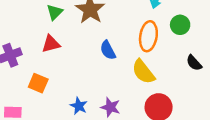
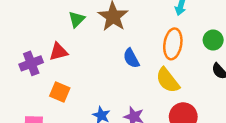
green circle: (180, 25) -> (213, 40), moved
red triangle: (51, 44) -> (58, 52), moved

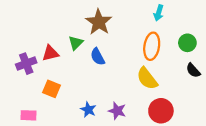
green triangle: (77, 19) -> (76, 43), moved
blue semicircle: (131, 58) -> (98, 57), moved

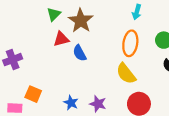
green triangle: (76, 43) -> (54, 14), moved
red triangle: (50, 53) -> (61, 39), moved
orange square: (52, 89) -> (33, 94), moved

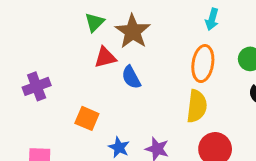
yellow semicircle: (126, 74) -> (197, 106), turned -135
orange square: (33, 94) -> (87, 118), moved

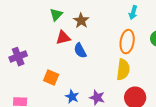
brown star: (133, 31) -> (81, 21), size x0.7

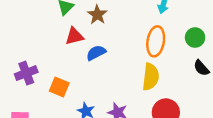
blue semicircle: (80, 51) -> (96, 53), turned 91
purple cross: (18, 57) -> (26, 73), moved

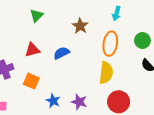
brown star: (97, 15) -> (80, 26), moved
red triangle: (74, 36) -> (32, 50), moved

